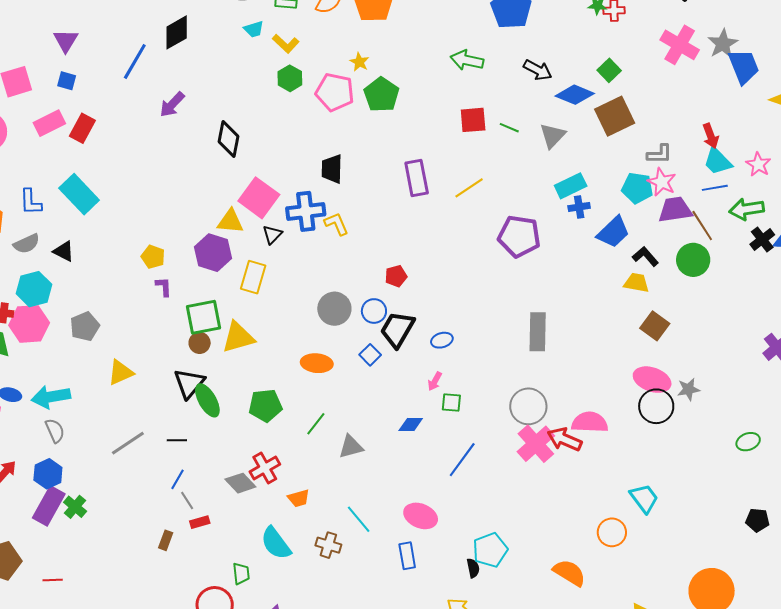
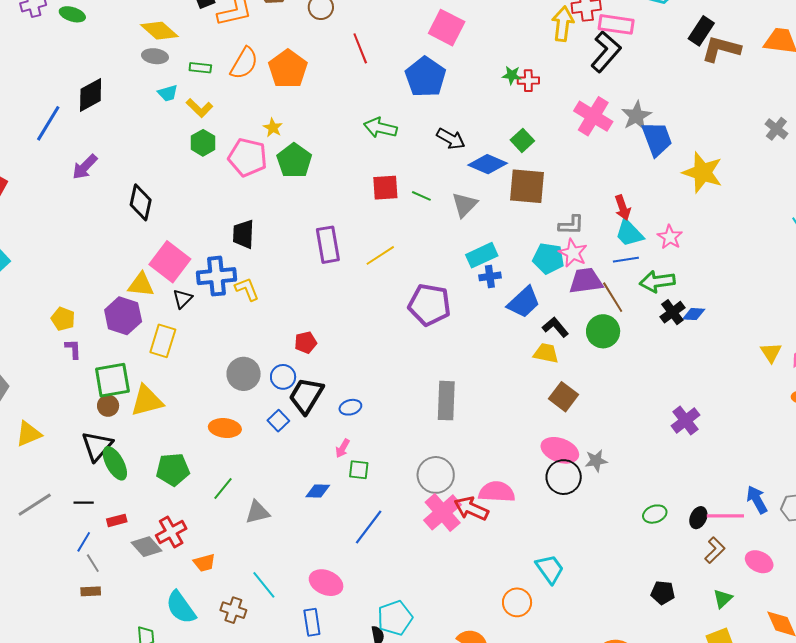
brown square: (615, 116) -> (527, 186), turned 30
red rectangle: (200, 522) -> (117, 520), moved
brown rectangle: (166, 540) -> (91, 591), moved, turned 66

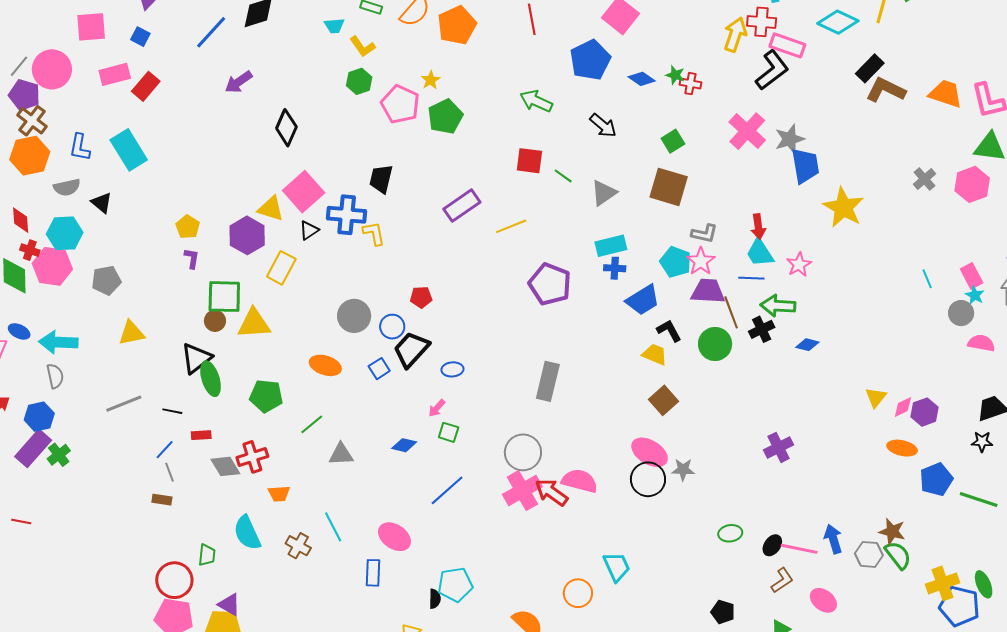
blue diamond: (488, 164) -> (642, 79), moved, size x0.7
purple rectangle: (328, 245) -> (462, 206), turned 54
black cross: (672, 312) -> (762, 329), moved

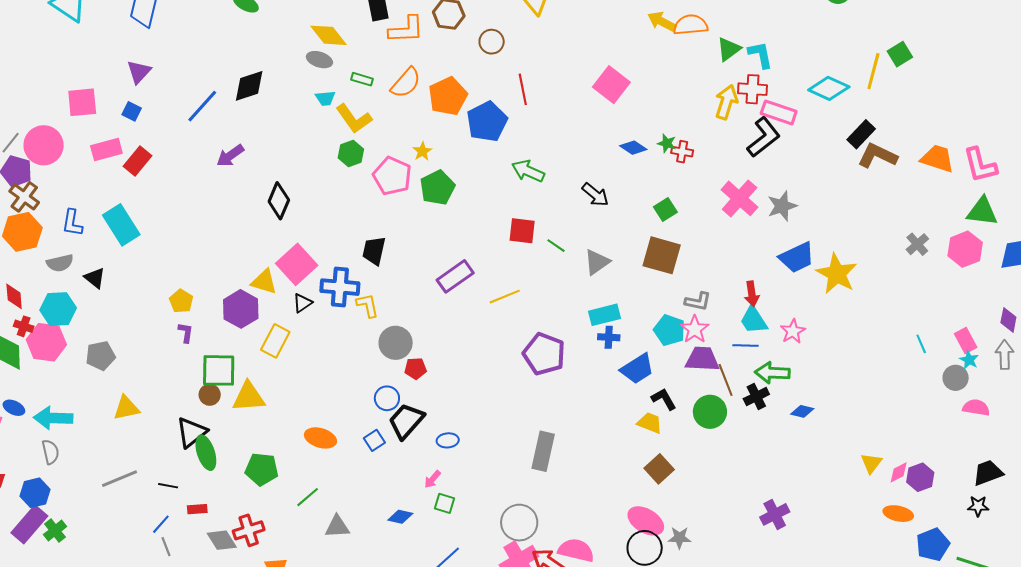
yellow L-shape: (362, 47) -> (354, 119), size x1.4
blue pentagon: (590, 60) -> (487, 122), moved
blue trapezoid: (805, 166) -> (797, 257), moved, turned 75
gray circle: (354, 316) -> (396, 343), moved

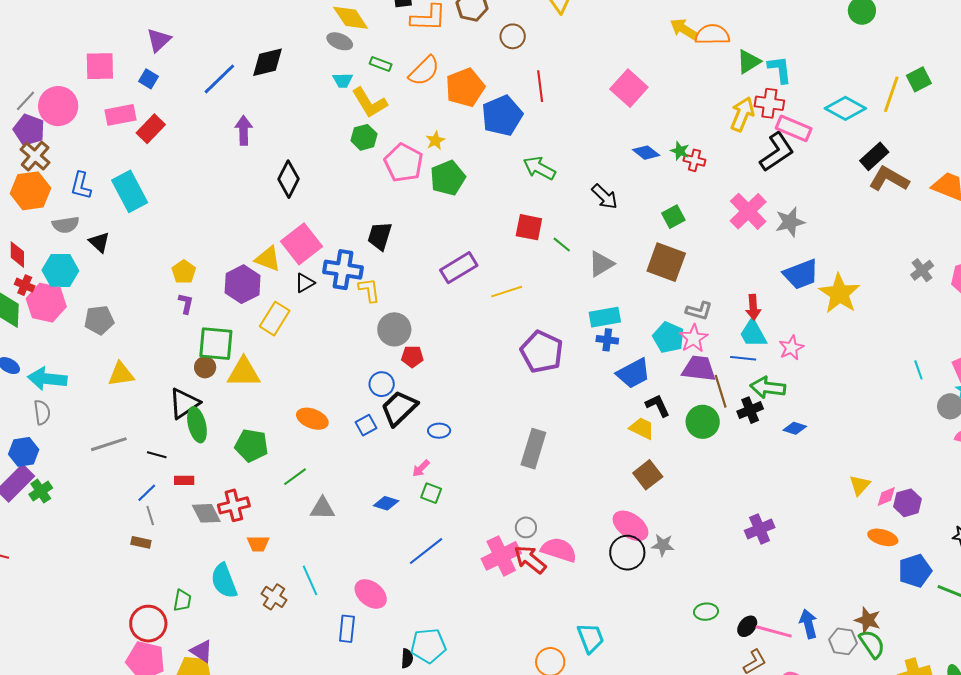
purple arrow: (230, 156) -> (244, 130), turned 120
gray circle: (519, 523) -> (526, 527), moved, size x0.6

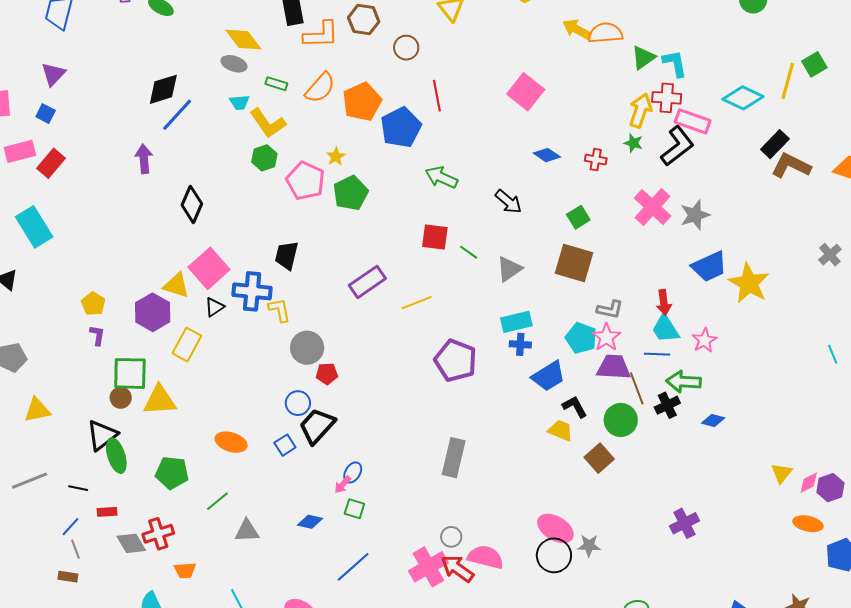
blue line: (219, 79) -> (177, 115), moved
green star: (680, 151) -> (633, 143), moved
blue ellipse: (439, 431) -> (353, 472), moved, turned -55
brown square: (648, 475) -> (599, 458), moved

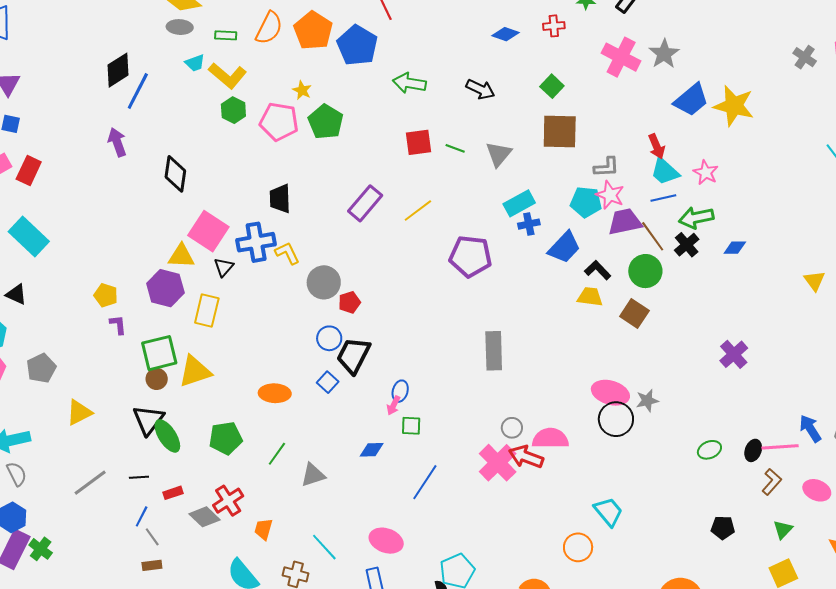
orange trapezoid: (185, 570) -> (263, 529), turned 125

